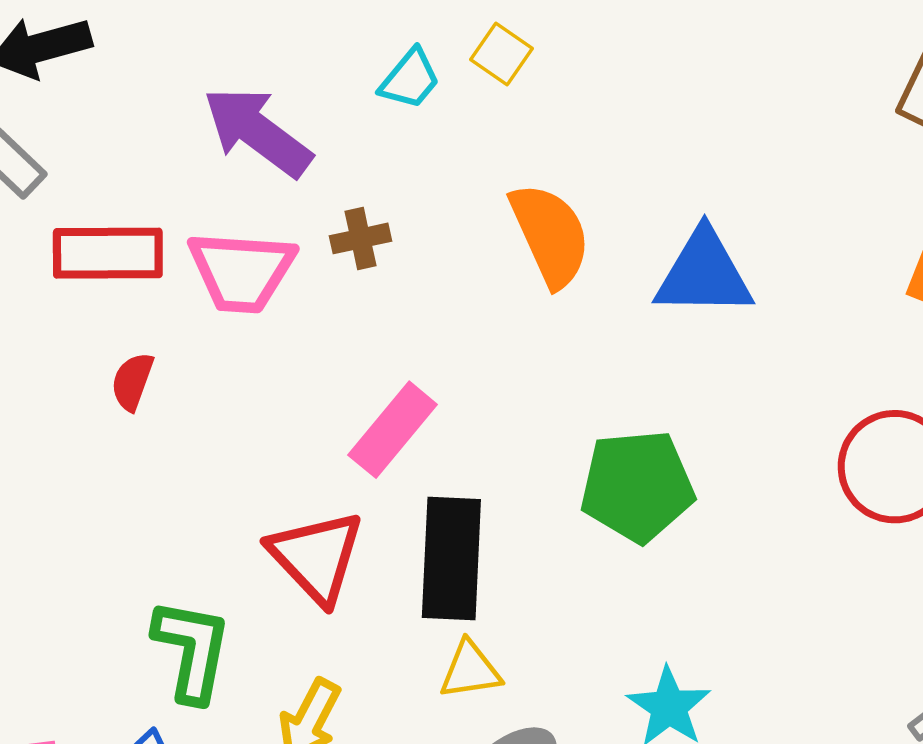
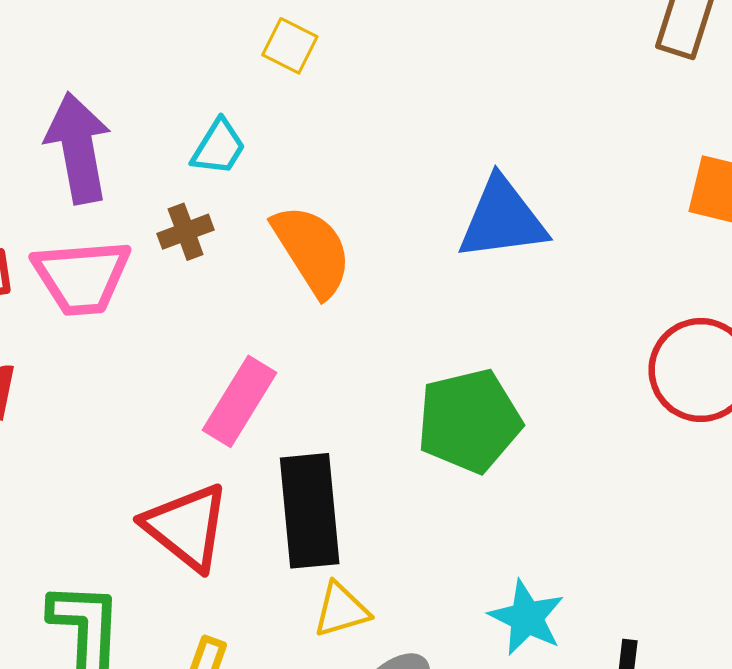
cyan trapezoid: (410, 79) -> (219, 147), moved
purple arrow: (257, 132) -> (78, 148), turned 51
orange semicircle: (550, 235) -> (312, 250), moved

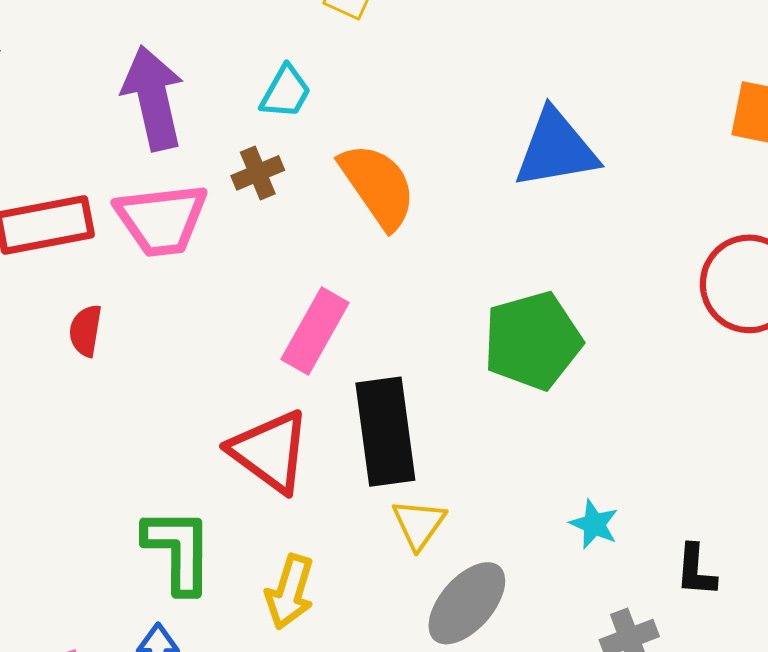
yellow triangle: (341, 610) -> (419, 524), turned -36
cyan star: (527, 618) -> (594, 524), size x0.7

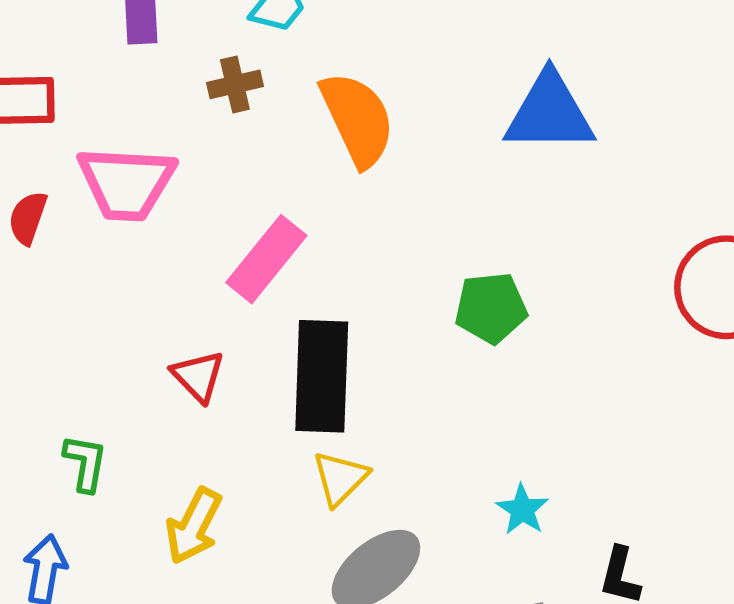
pink trapezoid: (161, 220) -> (126, 183), moved
green pentagon: (533, 341) -> (491, 308), size x0.7
red triangle: (270, 451) -> (198, 376), size x0.6
green L-shape: (178, 550) -> (85, 463), size x0.6

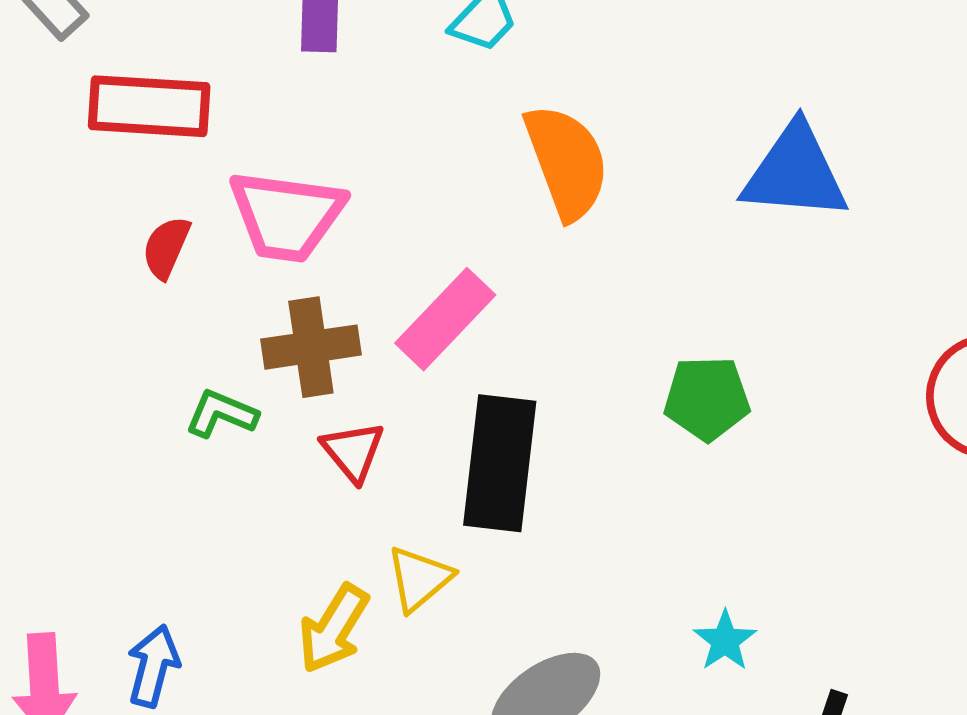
brown cross: (235, 84) -> (311, 347), moved, size x1.5
green L-shape: (85, 463) -> (221, 414), moved, turned -82
yellow triangle: (340, 478) -> (419, 579), moved

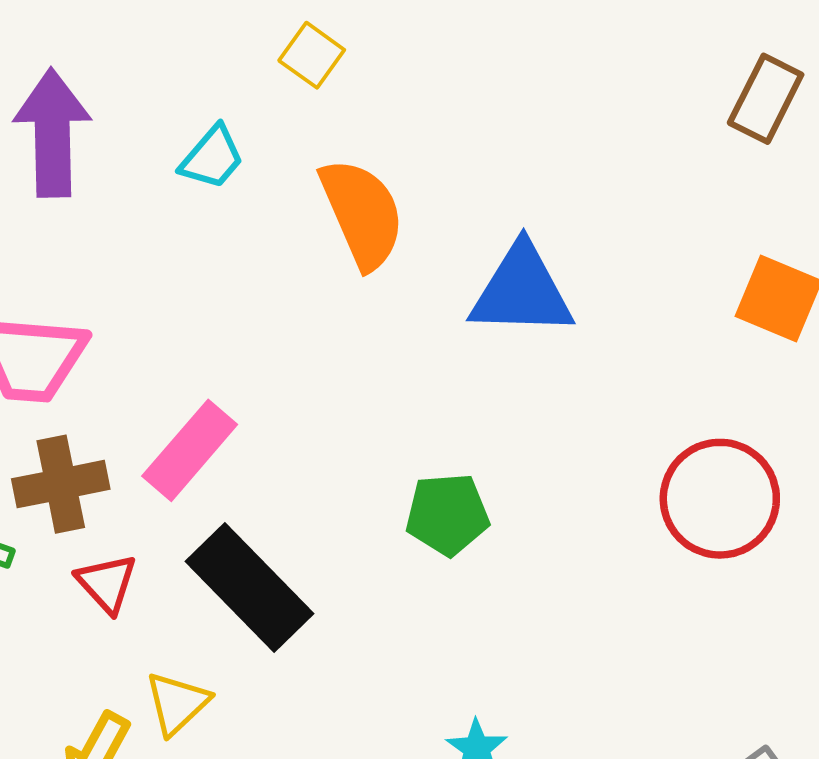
orange semicircle: (567, 162) -> (362, 213), moved
black rectangle: (500, 463) -> (250, 587), turned -48

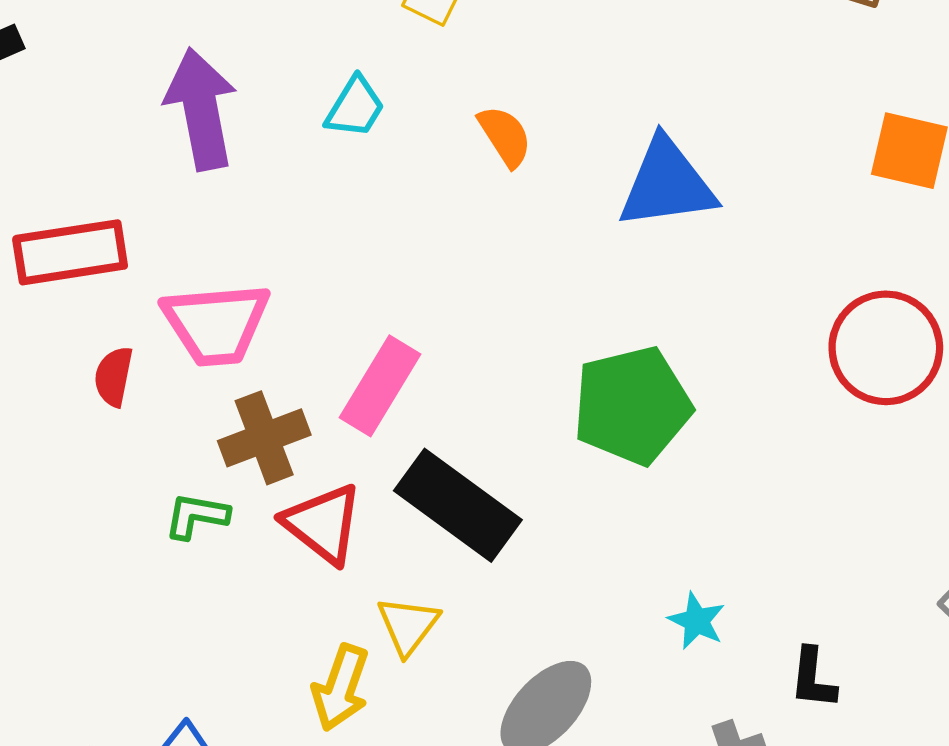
orange semicircle: (362, 213) -> (505, 136), size x0.6
green pentagon: (447, 514) -> (632, 406), size x1.5
red triangle: (107, 583) -> (323, 524), size x1.4

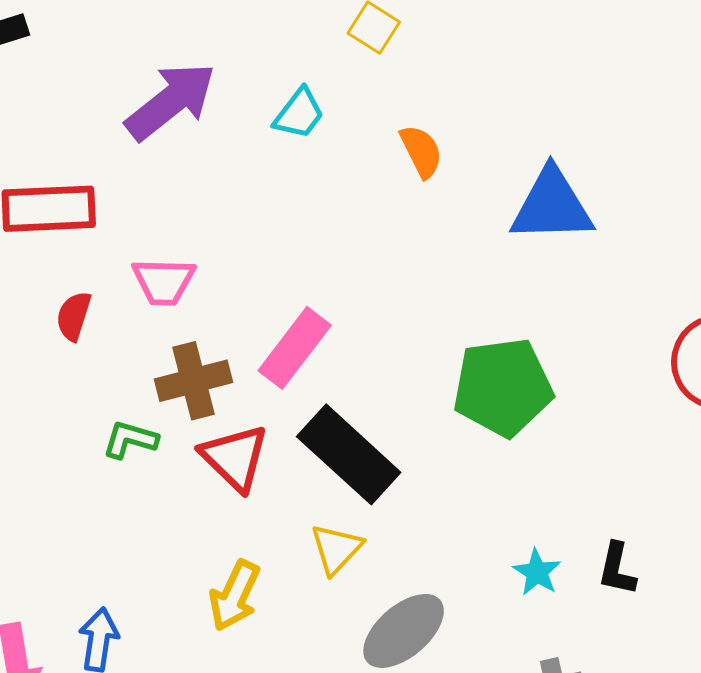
purple arrow: (201, 109) -> (171, 101), turned 56
pink trapezoid: (216, 324) -> (164, 282), size x0.7
yellow triangle: (408, 625) -> (336, 549), moved
black L-shape: (813, 678) -> (617, 569), moved

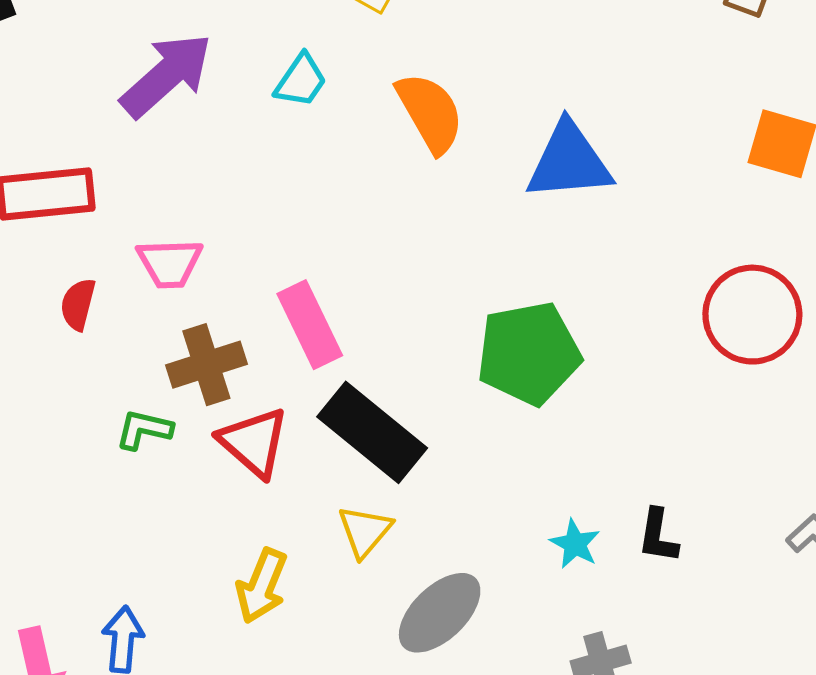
orange semicircle: (421, 151) -> (430, 113), size x1.5
pink rectangle: (295, 348) -> (310, 325), turned -60

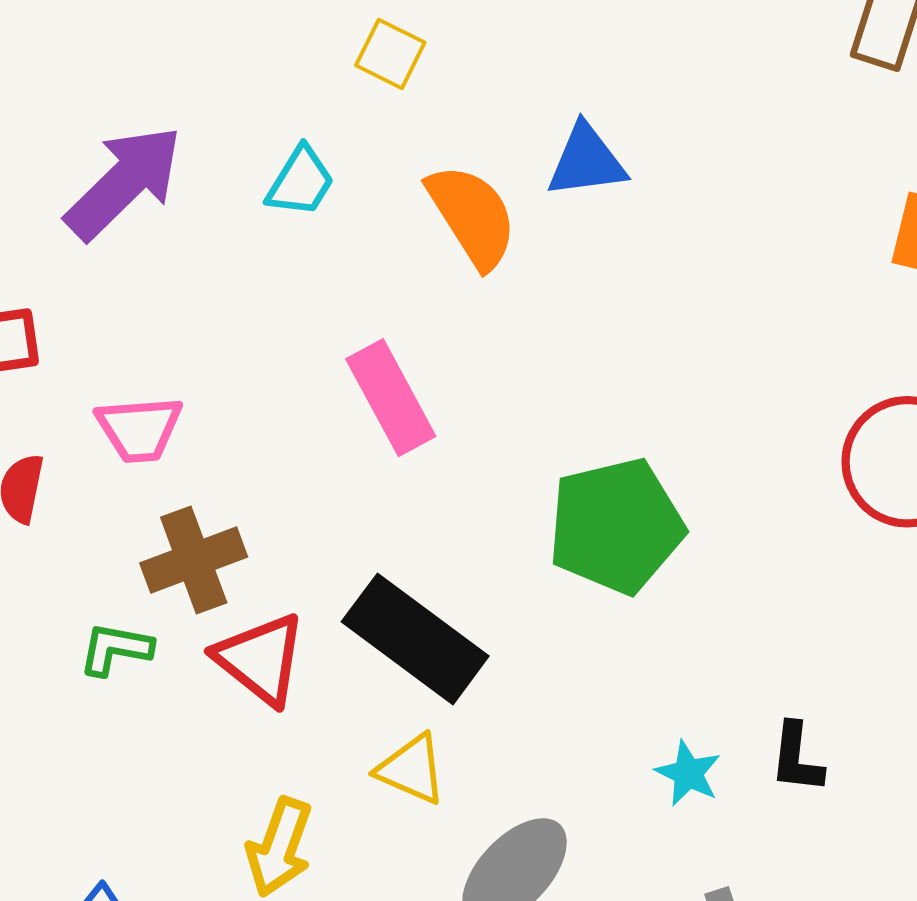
blue triangle: (569, 162) -> (586, 161), moved, size x0.7
pink rectangle: (310, 325) -> (391, 398), moved
yellow triangle: (365, 531) -> (411, 769), turned -44

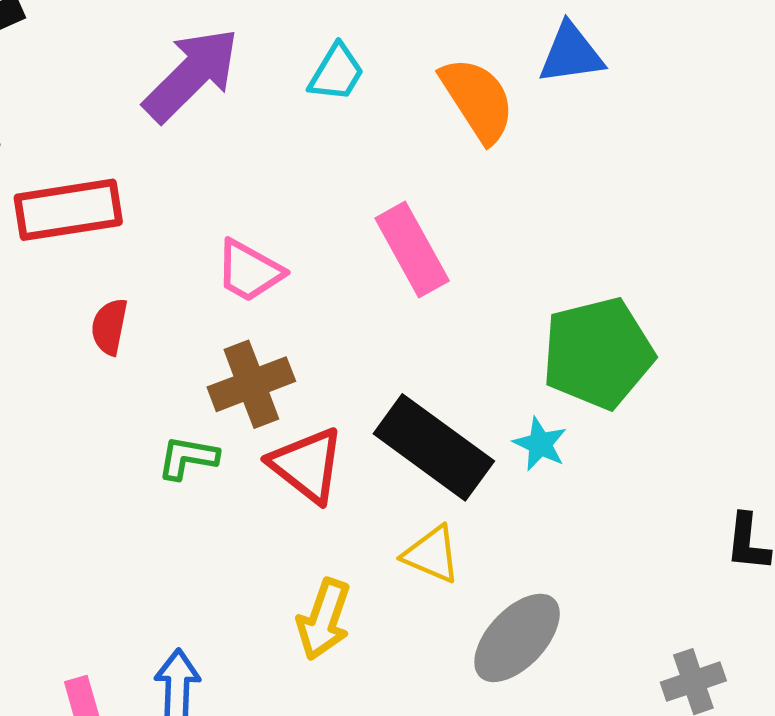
pink trapezoid: (139, 429) -> (249, 271), moved, turned 34
cyan star: (688, 773) -> (540, 444), moved

